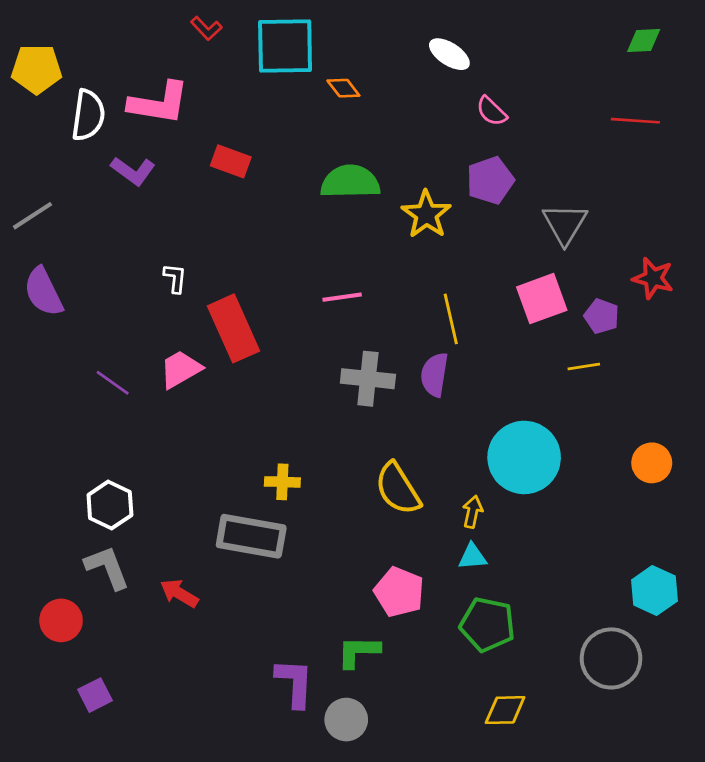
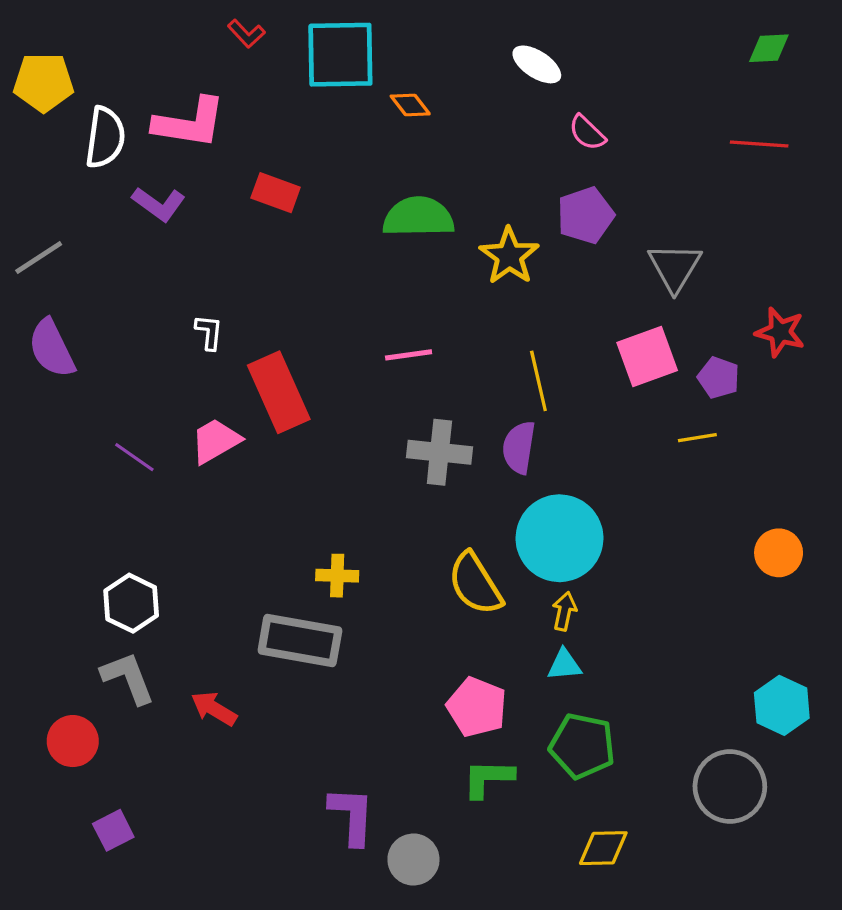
cyan circle: (524, 457) -> (560, 538), moved
green L-shape: (358, 652) -> (488, 778), moved

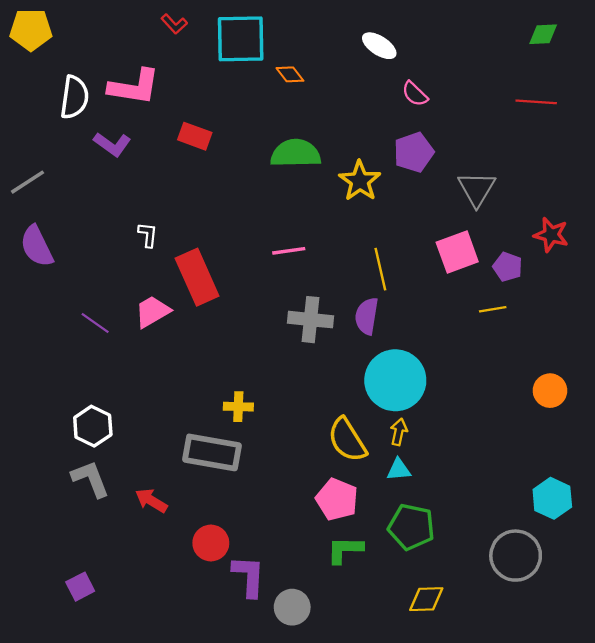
yellow pentagon: (44, 82) -> (31, 30), moved
yellow semicircle: (475, 584) -> (347, 440), moved
red circle: (73, 741) -> (211, 543), moved

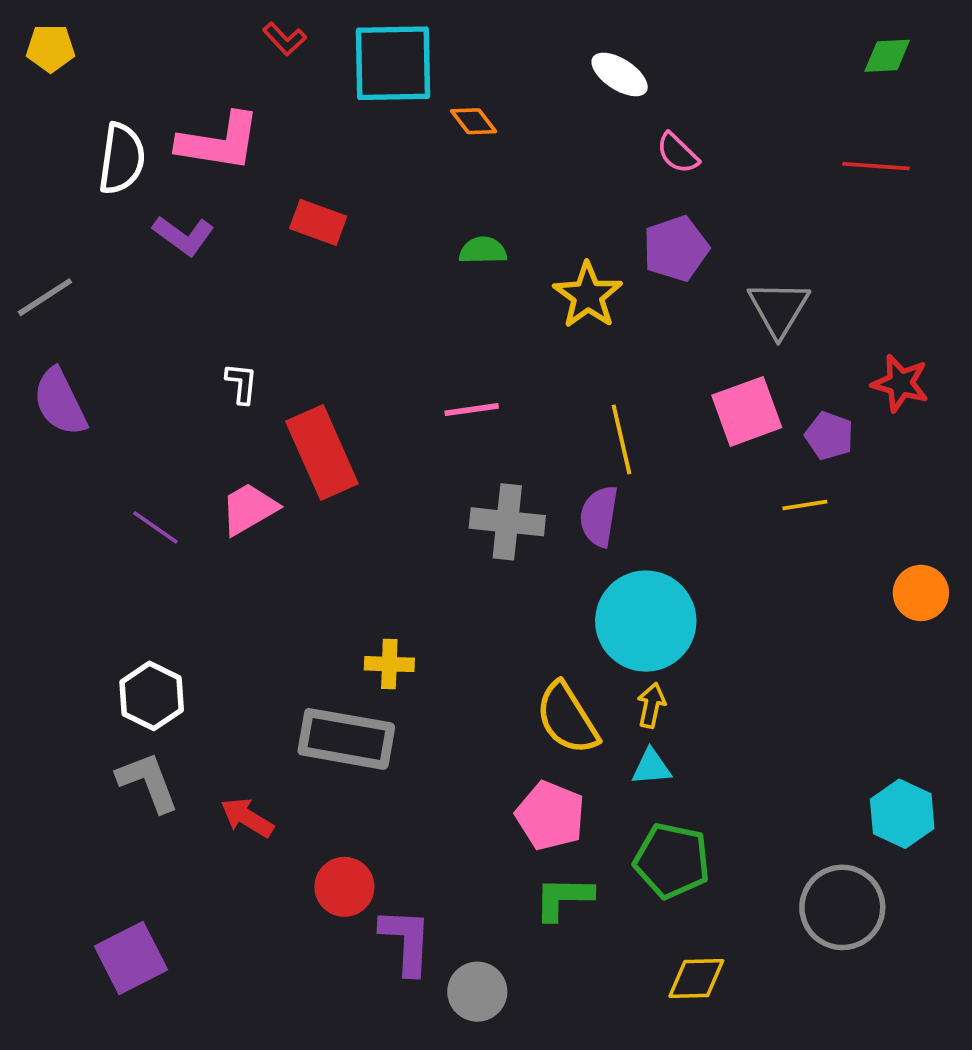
yellow pentagon: (31, 30) -> (51, 48), size x0.7
green semicircle: (296, 153) -> (483, 250), size x0.6
orange circle: (550, 391) -> (921, 593), moved
purple square: (80, 587) -> (131, 958), size x1.5

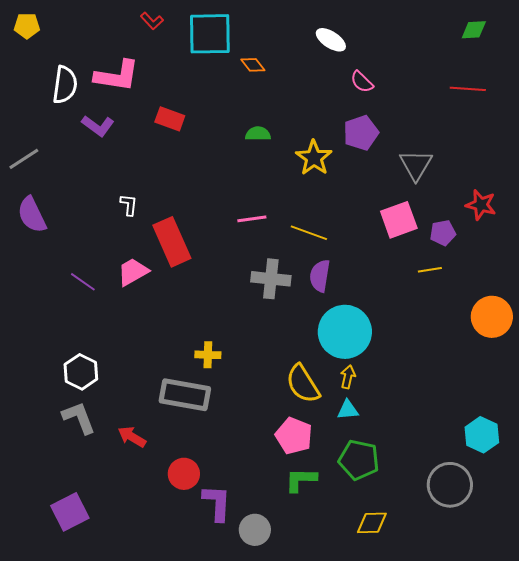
purple pentagon: (829, 436) -> (443, 233), turned -30
yellow line: (621, 439) -> (309, 233), moved, turned -57
orange circle: (921, 593) -> (492, 317), size x1.4

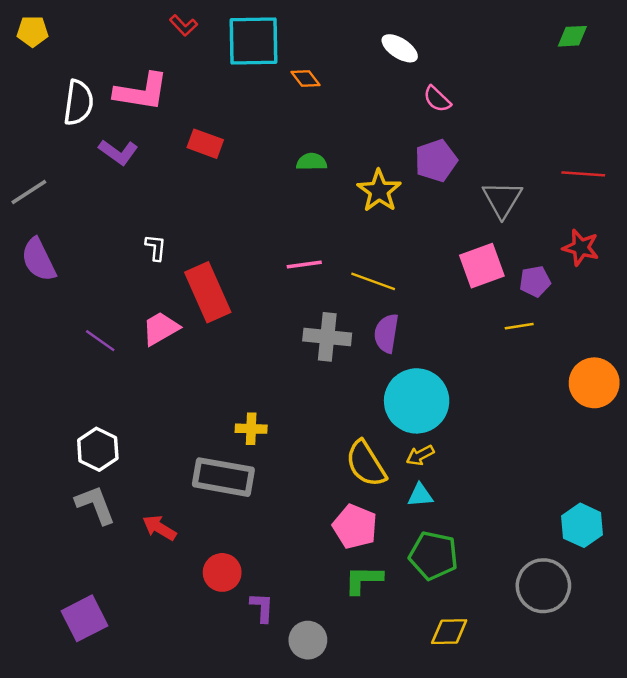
red line: (468, 89) -> (583, 174), moved
yellow arrow: (348, 377) -> (420, 455), turned -130
purple L-shape: (217, 503) -> (262, 607), size x0.7

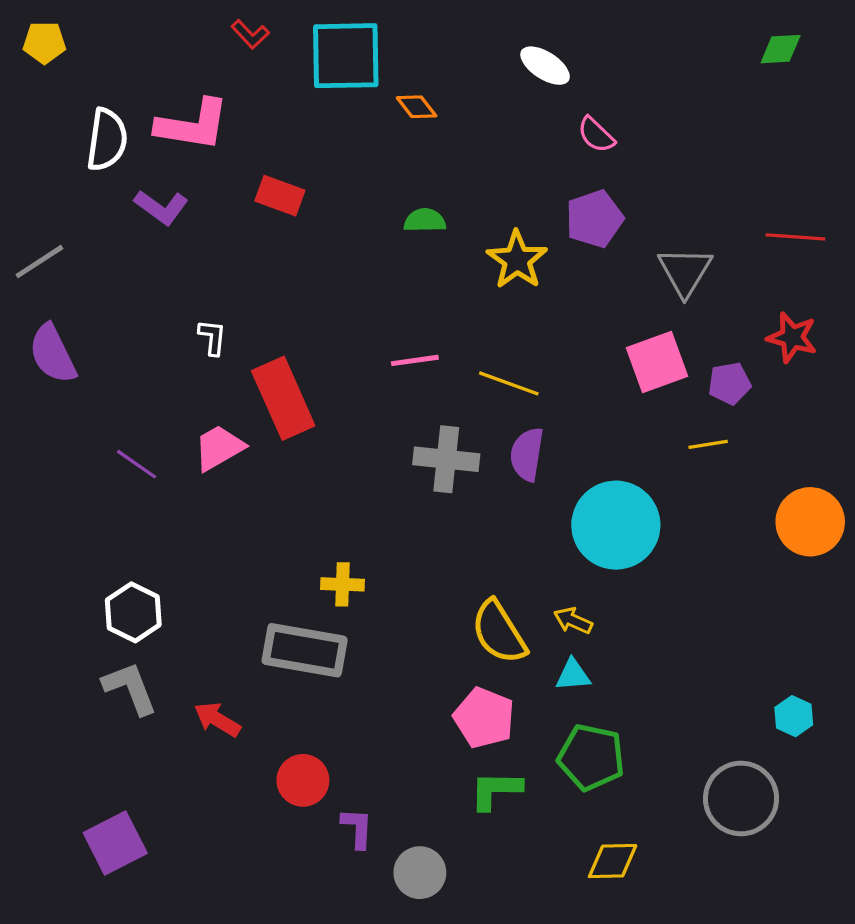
cyan circle: (417, 401) -> (616, 525), moved
yellow arrow: (420, 455) -> (573, 621), turned 52
cyan hexagon: (582, 525) -> (794, 716), size x0.7

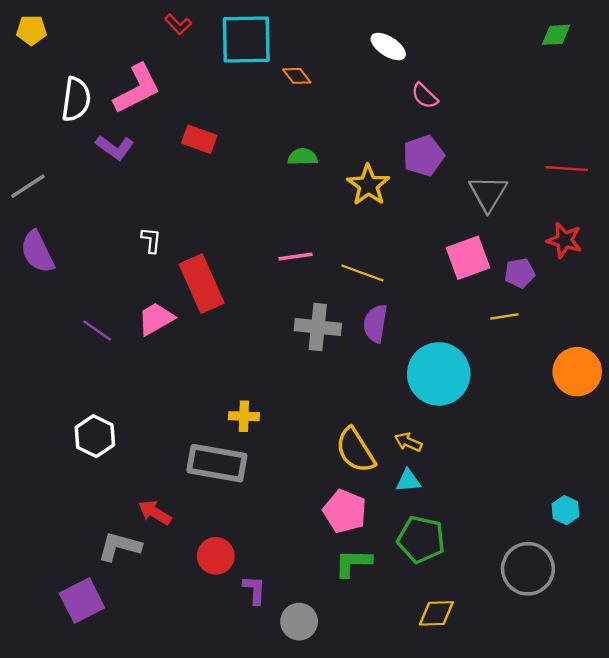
pink L-shape: (193, 125) -> (137, 89), turned -36
gray L-shape: (130, 688) -> (119, 546), moved, turned -54

